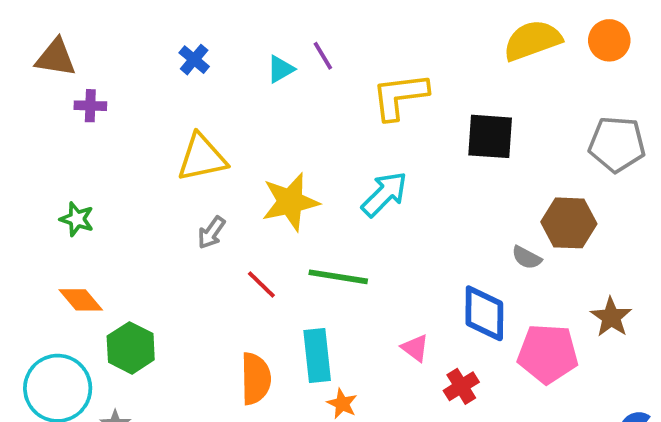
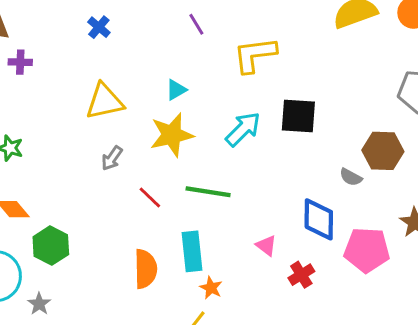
cyan triangle: (281, 69) -> (176, 90), moved
black square: (490, 136) -> (298, 116), moved

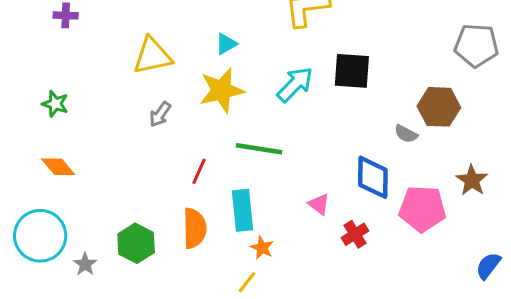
red line: (150, 198) -> (199, 171), moved, turned 70
green hexagon: (51, 246) -> (136, 243), moved

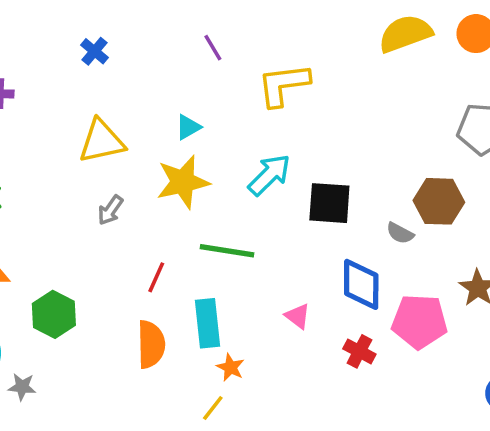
black square: (352, 71) -> (329, 203), moved
red cross: (355, 234) -> (359, 351), moved, turned -30
green hexagon: (136, 243) -> (54, 314), moved
gray star: (85, 264) -> (22, 387), turned -30

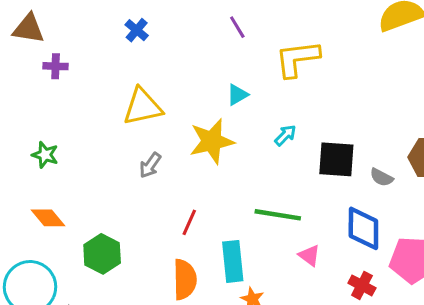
cyan triangle: (188, 127) -> (237, 95), moved
cyan arrow: (269, 175) -> (285, 135), size x0.6
gray semicircle: (400, 233) -> (381, 177), moved
green line: (227, 251) -> (278, 215), moved

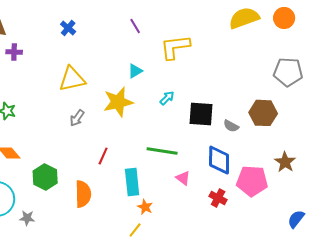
orange semicircle: (185, 279) -> (83, 194), moved

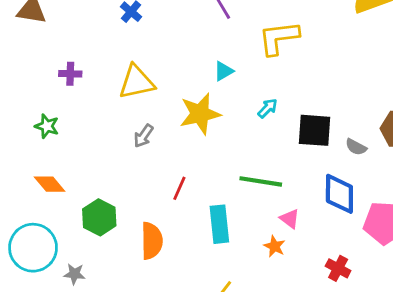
purple cross: (14, 52) -> (70, 74), moved
red cross: (218, 198) -> (338, 268), moved
orange star: (145, 207) -> (275, 246), moved

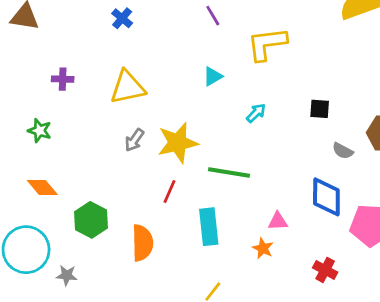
yellow star: (200, 114) -> (178, 143), moved
black square: (315, 130) -> (320, 109), moved, size x0.6
green line: (261, 181) -> (229, 173), moved
pink triangle: (290, 219) -> (278, 221), turned -40

